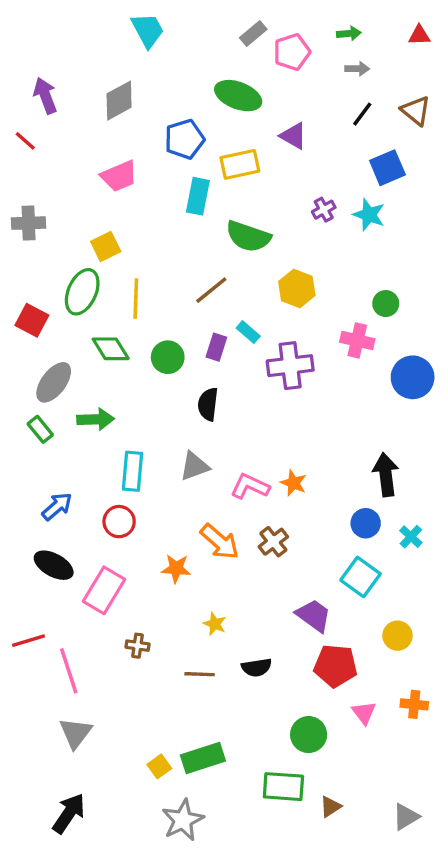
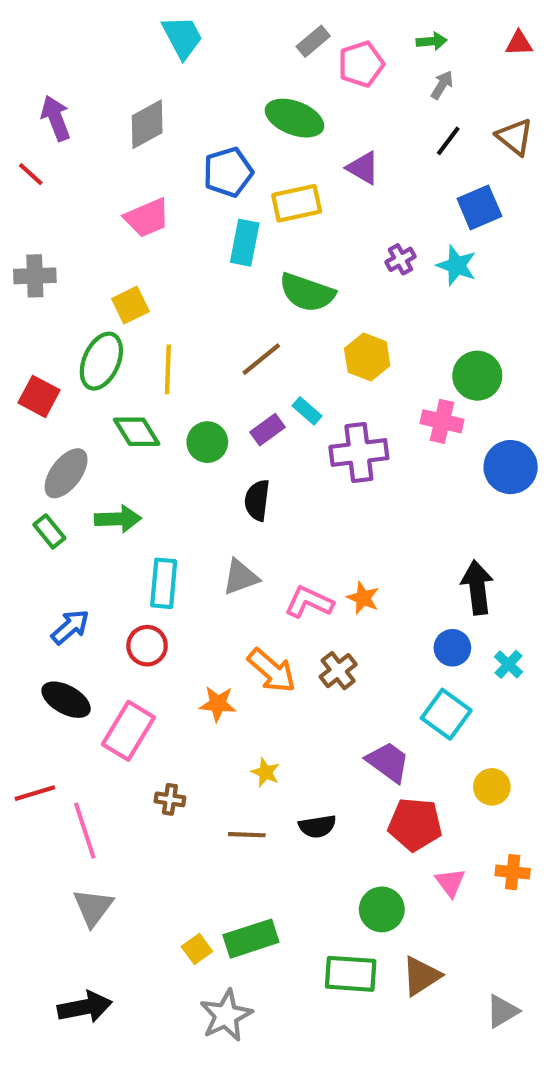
gray arrow: (357, 69) -> (442, 85), turned -60
green circle: (386, 304) -> (477, 376), size x1.5
purple rectangle: (216, 347) -> (268, 430), turned 36
brown triangle: (330, 807) -> (421, 976), moved, size x1.5
black arrow: (69, 813) -> (85, 1007), turned 45

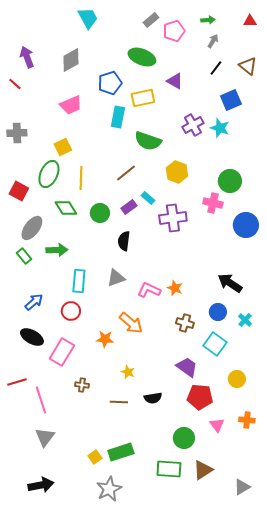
purple cross: (400, 259) -> (193, 125), size x1.5
black arrow: (477, 588) -> (230, 283), turned -50
brown cross: (338, 671) -> (185, 323), moved, turned -36

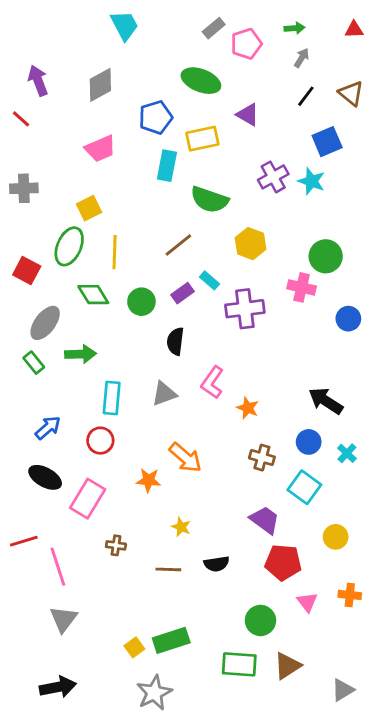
blue circle: (246, 225) -> (348, 319), size x0.7
pink L-shape: (149, 290) -> (212, 382), moved, turned -80

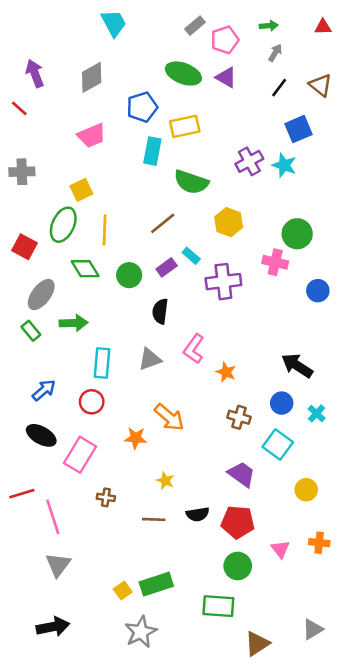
purple triangle: (248, 115) -> (226, 77), moved
red pentagon: (283, 562) -> (238, 522), moved
brown triangle: (287, 666) -> (257, 644), moved

